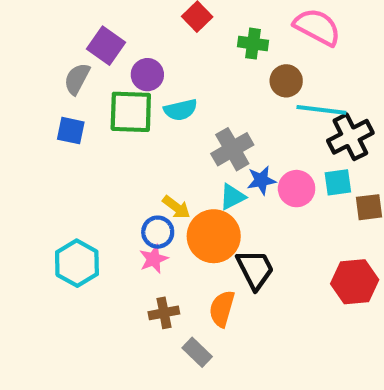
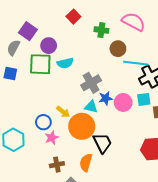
cyan triangle: (232, 197) -> (91, 107), turned 40
blue circle: (158, 232) -> (43, 122), moved

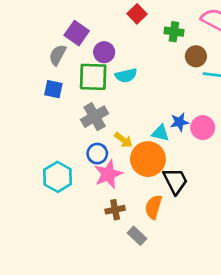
gray cross: (91, 83) -> (95, 117), moved
pink star: (52, 138) -> (108, 174), size x1.5

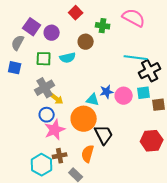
purple circle: (104, 52) -> (52, 33), moved
brown circle: (196, 56) -> (86, 42), moved
green square: (93, 77) -> (44, 59), size x0.7
yellow arrow: (123, 140) -> (57, 99), moved
cyan hexagon: (58, 177) -> (42, 165), moved

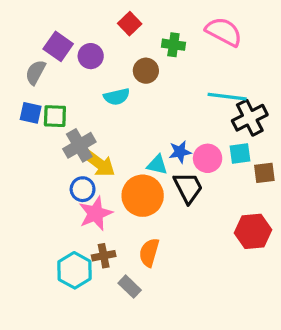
green square: (44, 59) -> (55, 116), moved
yellow arrow: (57, 99) -> (99, 163), size x1.5
black trapezoid: (104, 135) -> (188, 188), moved

